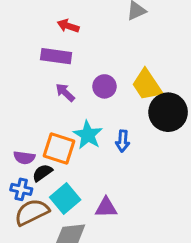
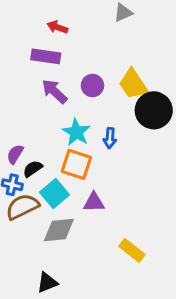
purple arrow: (65, 92) -> (54, 91), size x1.4
orange square: (59, 149) -> (76, 164), moved
purple semicircle: (24, 158) -> (15, 154), turned 114

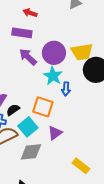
yellow trapezoid: (133, 84) -> (82, 52), turned -65
purple circle: (92, 86) -> (54, 53), size x1.5
cyan star: (76, 132) -> (53, 76), moved
purple triangle: (94, 202) -> (55, 133), turned -35

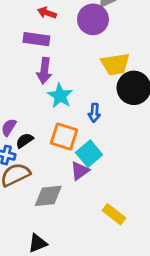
purple circle: (54, 53) -> (93, 19), moved
purple arrow: (28, 57) -> (44, 71), turned -126
cyan star: (53, 76) -> (60, 96), moved
cyan square: (28, 127) -> (89, 154), moved

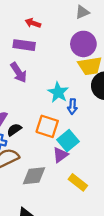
purple circle: (93, 19) -> (83, 44), moved
purple arrow: (44, 71) -> (19, 73), moved, turned -40
cyan star: (60, 96) -> (58, 92), moved
yellow rectangle: (114, 214) -> (78, 182), moved

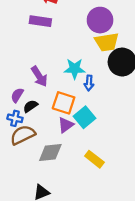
purple arrow: (19, 73) -> (39, 76), moved
cyan star: (58, 92) -> (75, 69), turned -30
purple triangle: (60, 155) -> (66, 125), moved

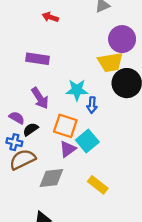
purple circle: (100, 20) -> (122, 39), moved
purple rectangle: (40, 21) -> (38, 59), moved
purple semicircle: (17, 95) -> (17, 118), turned 88

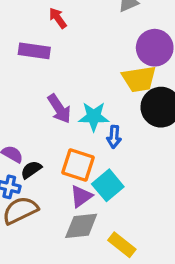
red arrow: (50, 17) -> (58, 18), turned 35
purple rectangle: (38, 59) -> (34, 51), moved
purple arrow: (40, 98) -> (59, 109), moved
gray diamond: (51, 178) -> (81, 226), moved

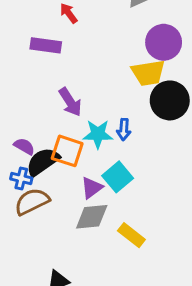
cyan star: (94, 117) -> (98, 134), moved
orange square: (78, 165) -> (67, 151), moved
black semicircle: (31, 170) -> (43, 162), size x1.6

